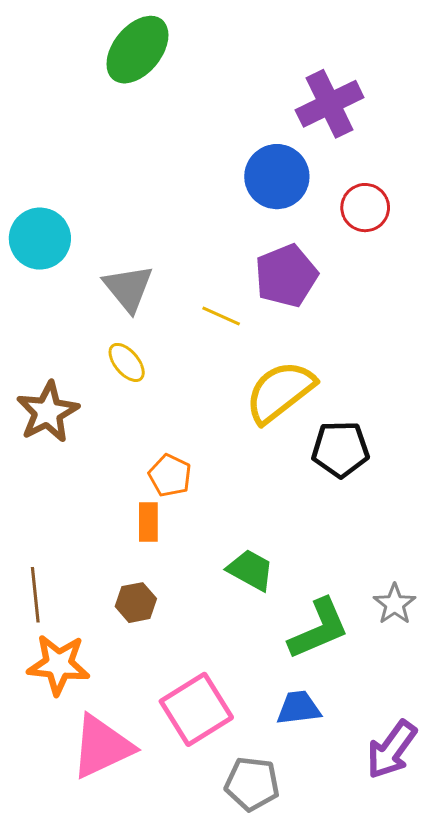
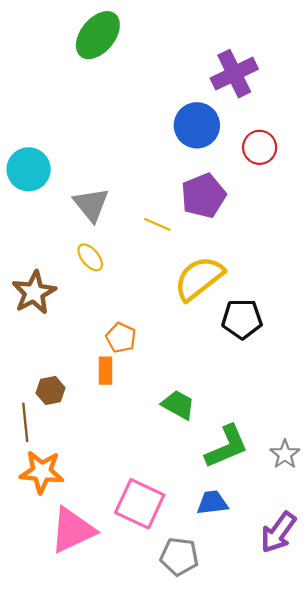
brown hexagon: (136, 603) -> (51, 390), moved
gray star: (395, 604) -> (285, 454), moved
pink square: (196, 709) -> (140, 504), turned -33

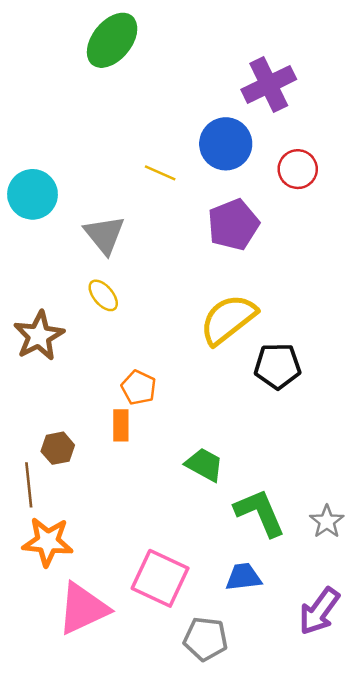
yellow line: (157, 224) -> (160, 173), moved
green L-shape: (227, 447) -> (260, 513), turned -90

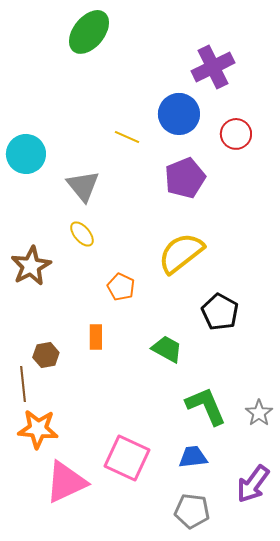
black pentagon: (278, 366) -> (220, 312), moved, turned 30
orange pentagon: (139, 388) -> (121, 287), moved
green trapezoid: (204, 465) -> (167, 349), moved
gray pentagon: (206, 639) -> (192, 511), moved

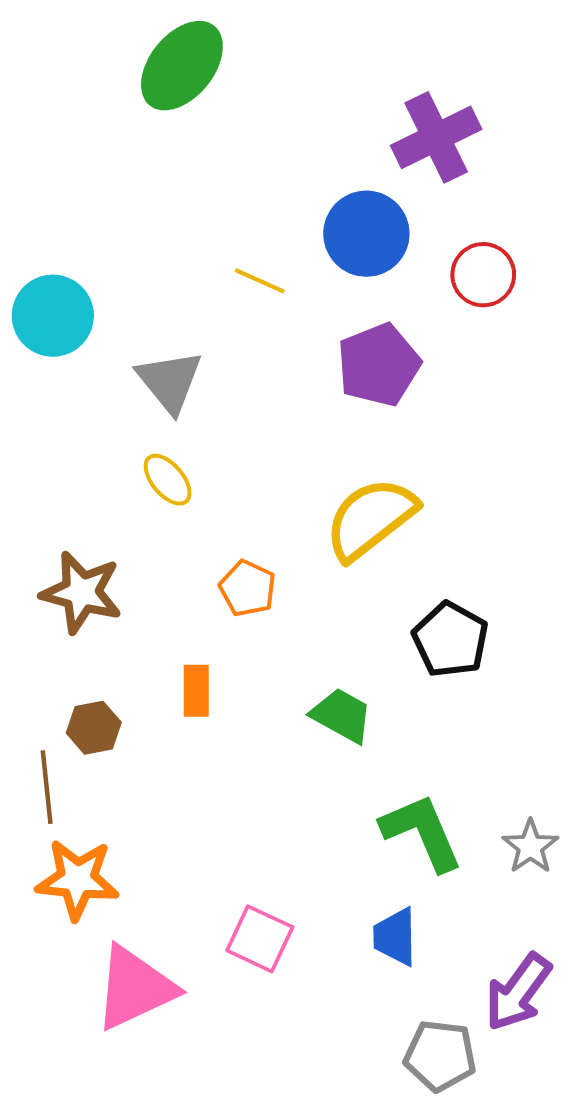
brown star: (31, 266) -> (81, 592), moved, turned -30
blue trapezoid: (193, 457) -> (395, 937), turned -84
pink square: (127, 458) -> (260, 939), size x0.7
gray pentagon: (192, 511) -> (440, 1056), moved

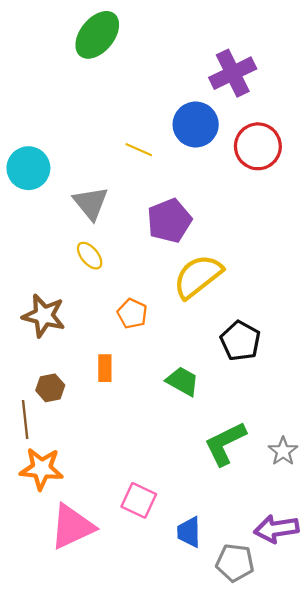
red circle: (483, 275) -> (258, 146), size x1.4
purple pentagon: (379, 365) -> (169, 221), moved
green L-shape: (422, 832) -> (225, 444), turned -93
blue trapezoid: (395, 937) -> (189, 532), moved
purple arrow: (518, 992) -> (276, 529), turned 45

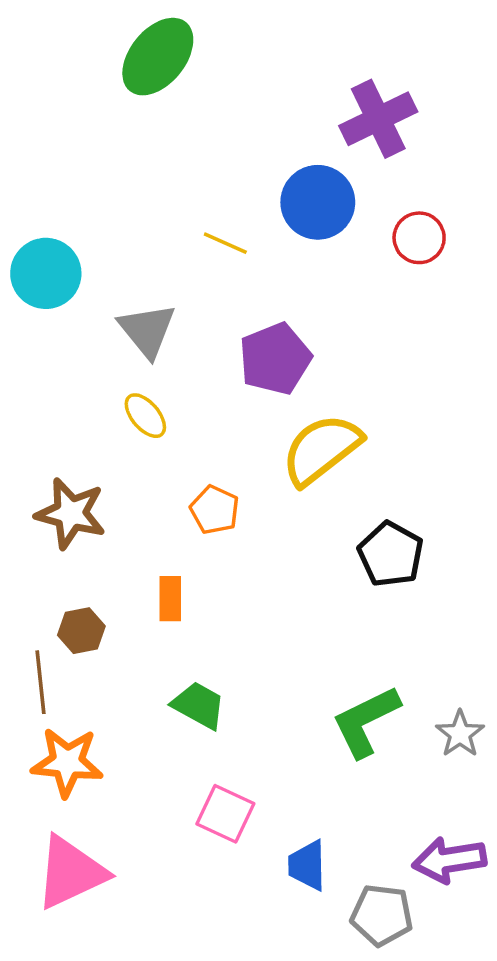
red circle: (258, 146) -> (419, 238), size x0.7
green trapezoid: (182, 381) -> (199, 705), moved
pink triangle: (72, 527) -> (71, 872), moved

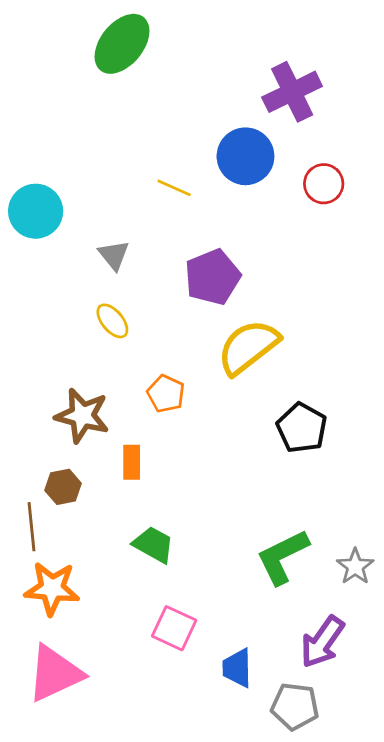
gray triangle: (147, 330) -> (114, 255), size x0.7
brown star: (71, 513) -> (82, 416), moved
purple arrow: (449, 860) -> (322, 642), moved, turned -46

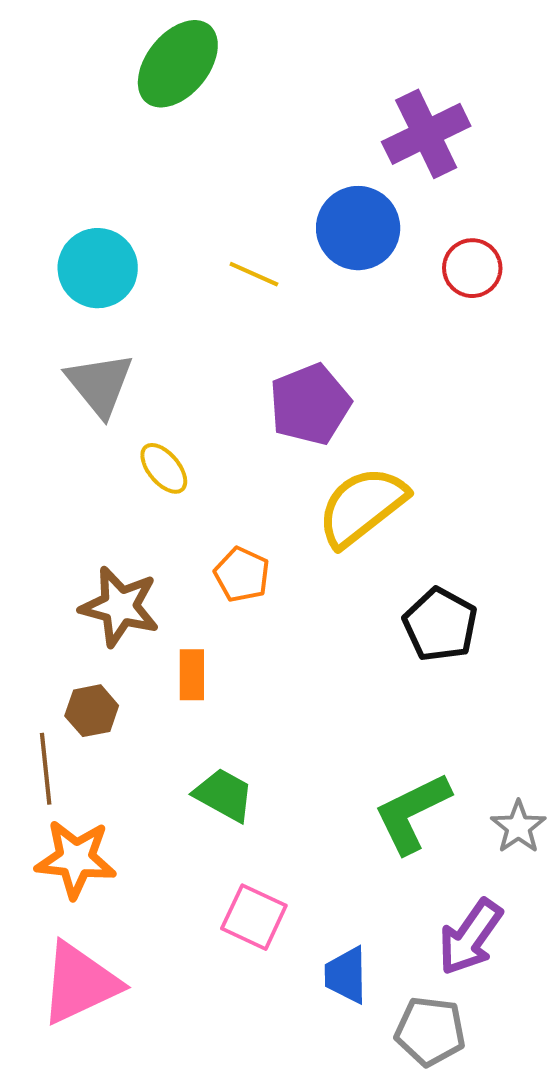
cyan circle: (36, 211) -> (98, 268), moved
gray triangle: (114, 255) -> (100, 384), moved, size x1.5

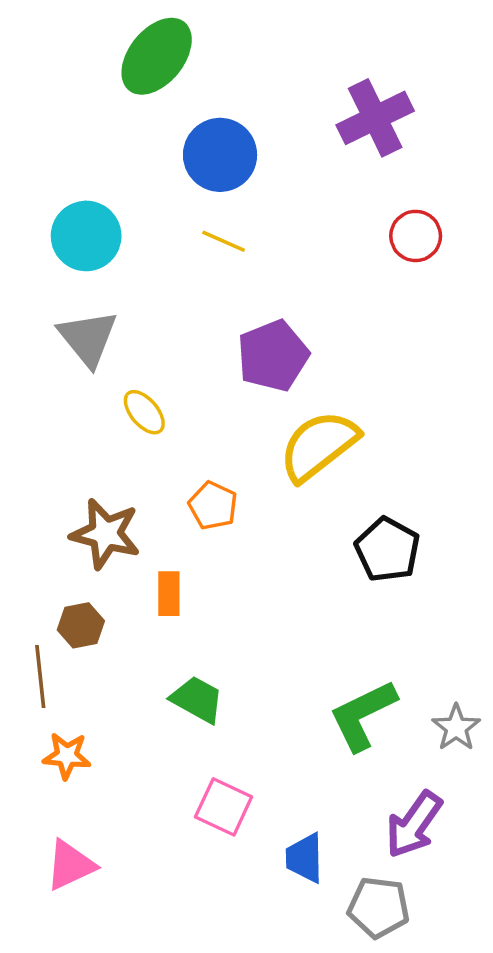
blue circle: (358, 228) -> (220, 155), moved
orange star: (76, 859) -> (67, 756), size x0.7
pink triangle: (80, 983) -> (70, 865), size x0.7

